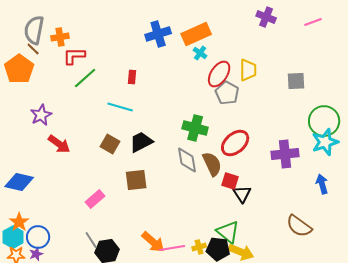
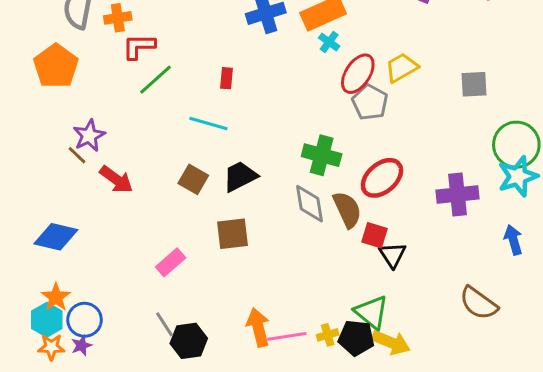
brown line: (33, 49) -> (77, 155), moved
yellow trapezoid: (248, 70) -> (402, 68), turned -120
orange arrow: (153, 242) -> (258, 327), turned -145

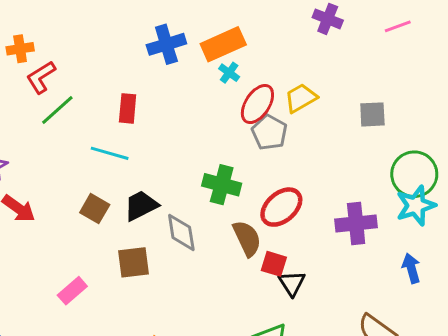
red L-shape: (139, 47) -> (41, 77), turned -32
red rectangle: (226, 78) -> (128, 108), size x1.4
gray diamond: (310, 204) -> (181, 232), moved

